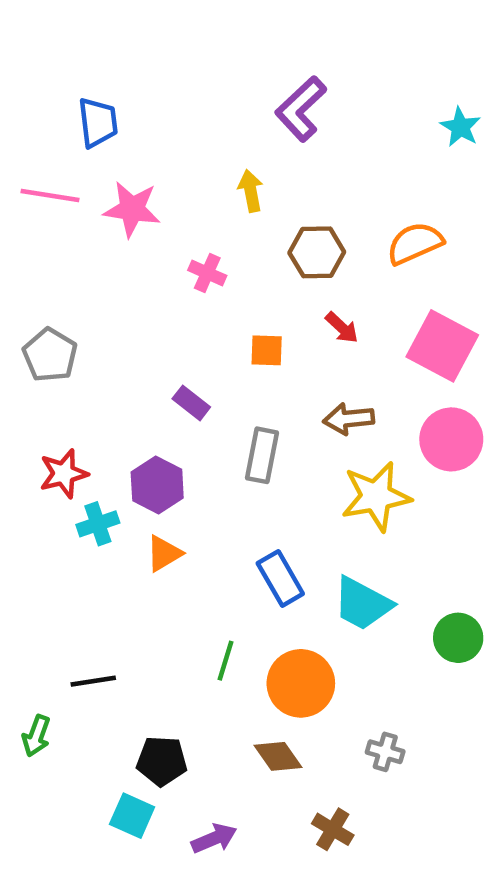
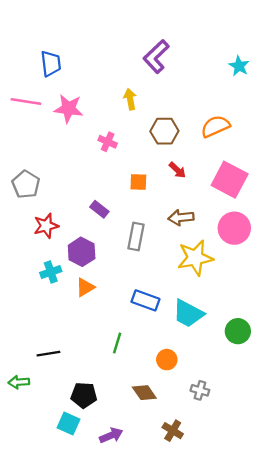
red star: (64, 474) -> (46, 226), moved
blue rectangle: (280, 579) -> (145, 300), turned -40
orange circle: (301, 683) -> (167, 360), moved, size x0.6
green arrow: (36, 736) -> (19, 382), turned 66

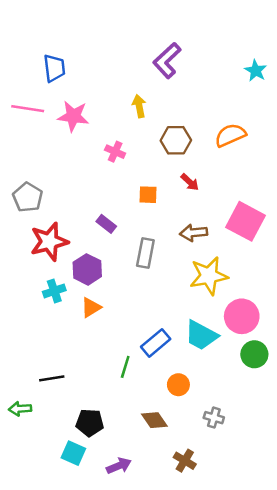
pink square: (230, 180) -> (246, 221), moved
red star: (46, 226) -> (49, 242), size x1.4
pink circle: (234, 228) -> (242, 316), moved
blue rectangle: (145, 300) -> (156, 343), moved, turned -60

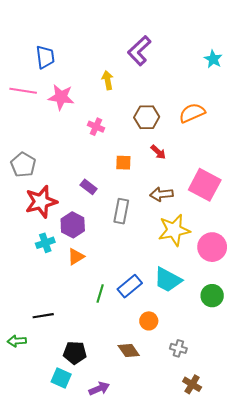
yellow arrow: (139, 106) -> (108, 80), moved
pink circle: (242, 316) -> (212, 247), moved
green line: (125, 367) -> (100, 294), moved
brown cross: (185, 461) -> (192, 384), moved

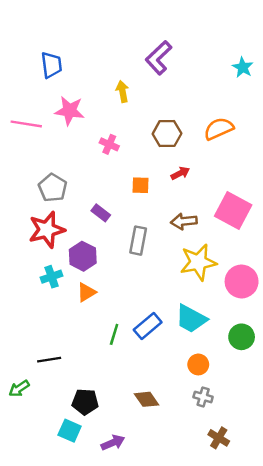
pink line: (23, 91) -> (26, 124), moved
red arrow: (158, 152) -> (180, 173), turned -70
gray pentagon: (23, 165) -> (53, 188), moved
orange circle: (149, 321) -> (198, 364), moved
green arrow: (17, 341) -> (19, 389), turned -30

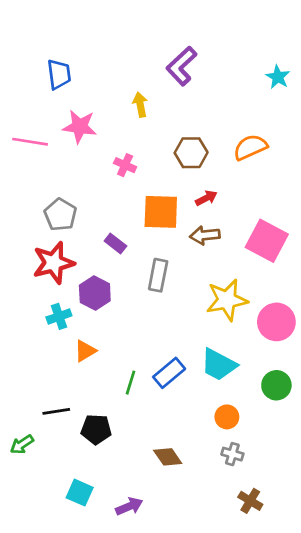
orange square: (141, 185) -> (161, 212), size x1.8
brown arrow: (184, 221) -> (205, 235), moved
orange triangle: (86, 292) -> (85, 351), moved
black pentagon: (85, 402) -> (96, 429), moved

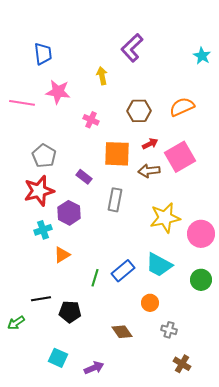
pink square: (267, 241) -> (180, 157), moved, turned 32
orange circle: (227, 417) -> (150, 303), moved

